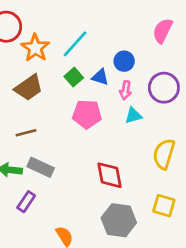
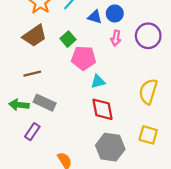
green square: (74, 77) -> (68, 39), moved
blue triangle: (100, 77) -> (95, 17), moved
cyan triangle: (133, 116) -> (98, 81), moved

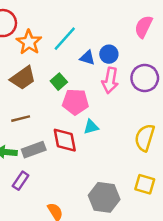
pink arrow: (116, 38) -> (110, 80), size x1.5
gray rectangle: (45, 103) -> (34, 150), turned -45
red diamond: (103, 109) -> (65, 140), moved

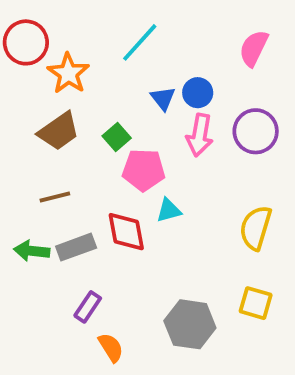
cyan line: (65, 39) -> (140, 42), moved
blue triangle: (87, 58) -> (163, 98), turned 35
purple rectangle: (21, 181) -> (88, 307), moved

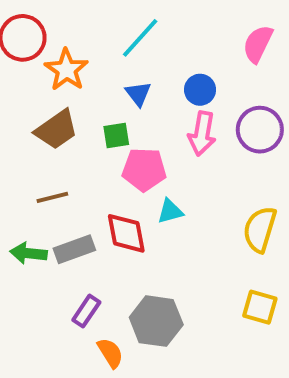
blue triangle: (163, 98) -> (138, 94), moved
green square: (117, 137) -> (116, 136), turned 32
gray hexagon: (190, 324) -> (156, 321), moved

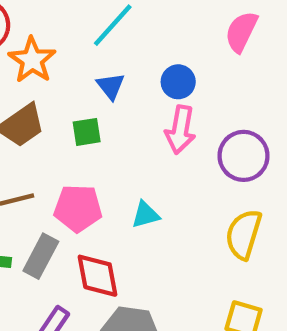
purple circle: (260, 130) -> (244, 156), moved
pink pentagon: (144, 169) -> (78, 208), moved
red diamond: (126, 233) -> (98, 276), moved
gray rectangle: (74, 249) -> (41, 256), turned -42

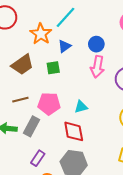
orange star: (32, 60) -> (41, 34), moved
blue triangle: (111, 86) -> (64, 46), turned 32
red diamond: (98, 276) -> (74, 131), moved

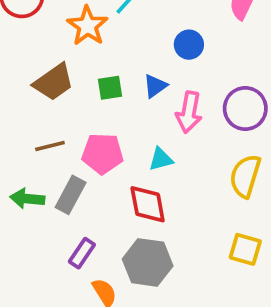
blue triangle: (64, 46) -> (155, 86), moved
pink arrow: (97, 67) -> (189, 112), moved

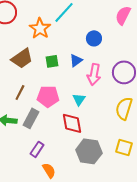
brown line: (50, 146) -> (20, 92), turned -49
cyan triangle: (161, 159) -> (79, 99), turned -40
gray hexagon: (148, 262) -> (89, 151), moved

